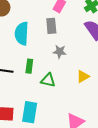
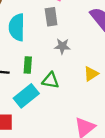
cyan rectangle: (30, 112) -> (26, 96), moved, turned 45

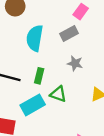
gray rectangle: (51, 17) -> (69, 34), turned 60

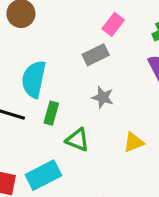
cyan semicircle: (35, 38) -> (34, 79), moved
cyan rectangle: (33, 105) -> (43, 175), moved

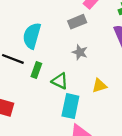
green rectangle: (51, 113) -> (36, 70), moved
cyan rectangle: (43, 175) -> (70, 106), moved, turned -55

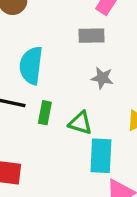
gray rectangle: (77, 22) -> (91, 36), turned 30

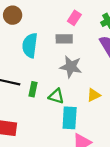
cyan semicircle: (31, 65) -> (30, 45), moved
gray star: (102, 78) -> (71, 67), size x1.5

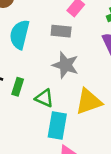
yellow triangle: (94, 95) -> (89, 102), size x1.6

